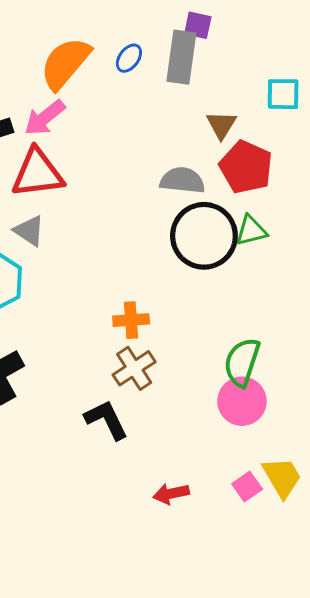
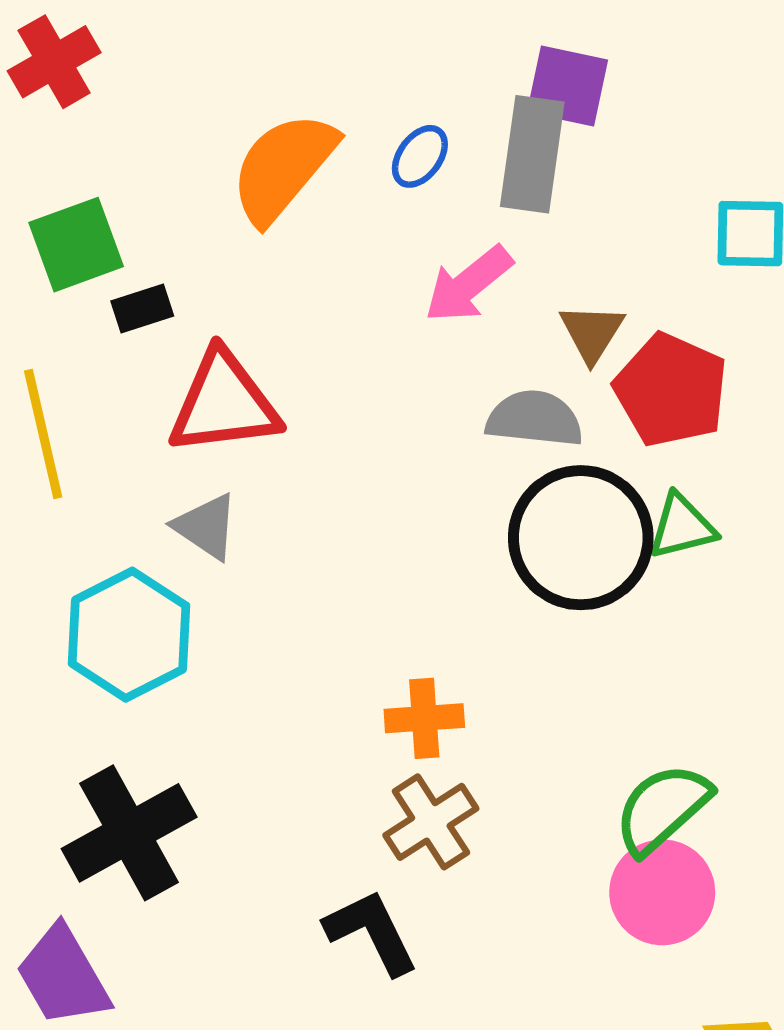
purple square: (198, 25) -> (568, 86), size x1.4
pink arrow: (45, 118) -> (468, 284), moved
brown triangle: (221, 125) -> (592, 333), moved
green semicircle: (242, 362) -> (662, 809), turned 30

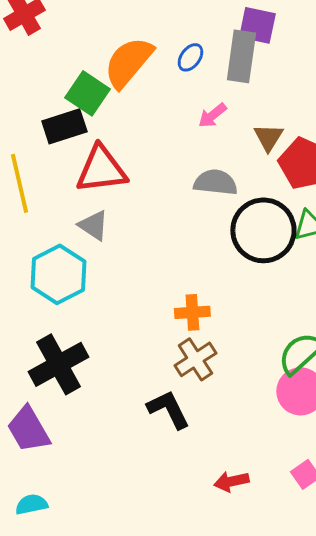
green square: (76, 245) -> (87, 93), moved, turned -36
pink arrow: (468, 284) -> (212, 115), size x0.7
black rectangle: (142, 308) -> (64, 126), size x1.6
gray semicircle: (534, 419) -> (215, 182), moved

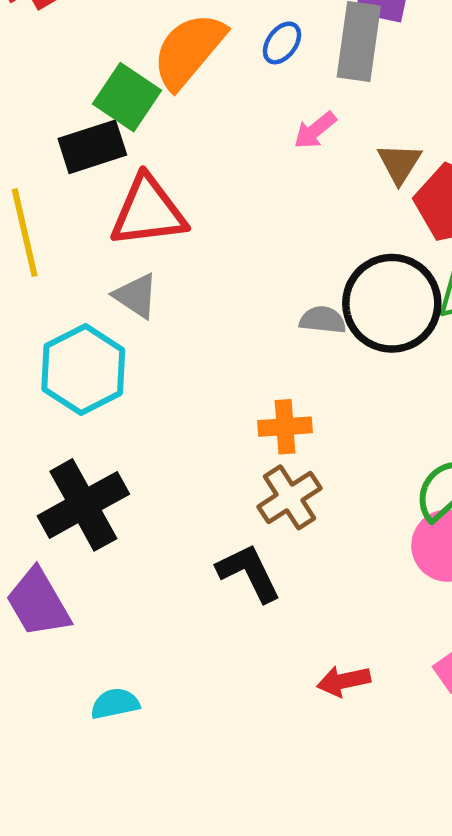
gray semicircle: (215, 182) -> (323, 320), moved, size x0.7
cyan semicircle: (31, 504) -> (115, 704), moved

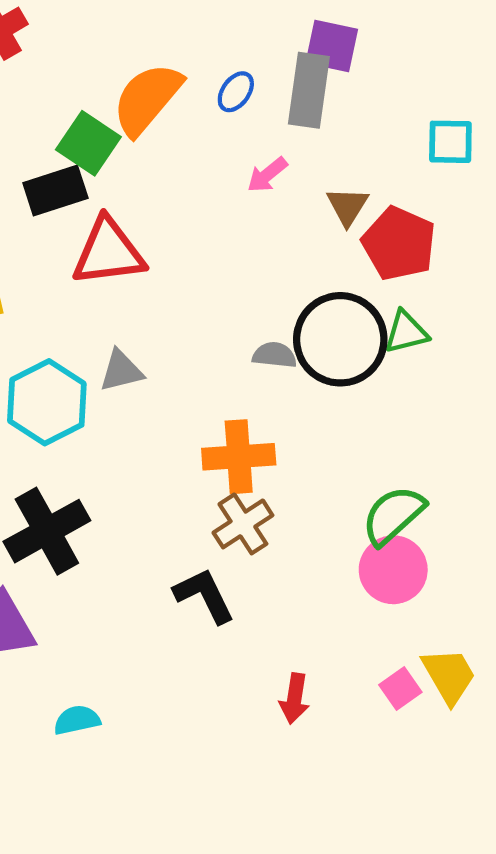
gray triangle: (136, 296) -> (121, 371), moved, turned -48
orange cross: (285, 427) -> (239, 457), size x1.4
red arrow: (344, 681) -> (294, 699), turned -69

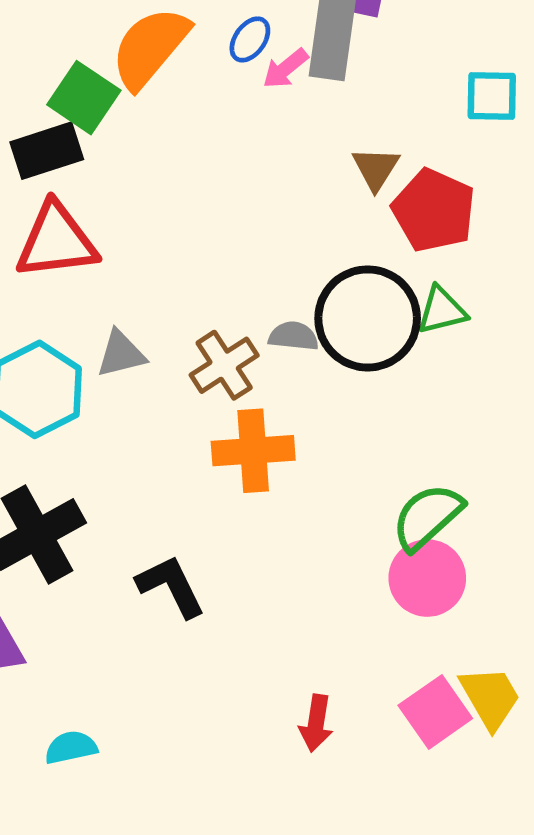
pink arrow: (267, 175) -> (285, 69), moved
red triangle: (108, 252) -> (56, 241), moved
brown cross: (243, 524) -> (224, 365), moved
black L-shape: (204, 595) -> (171, 586), moved
pink square: (400, 689) -> (435, 712), size x1.5

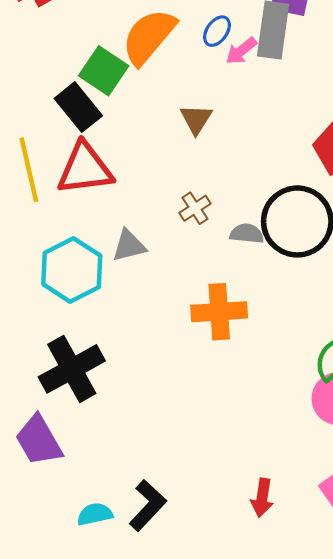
black rectangle: (47, 151) -> (78, 107), turned 69
brown triangle: (376, 168) -> (196, 119), moved
brown cross: (224, 365) -> (195, 208), moved, size x0.7
black L-shape: (171, 586) -> (148, 505), moved, turned 69

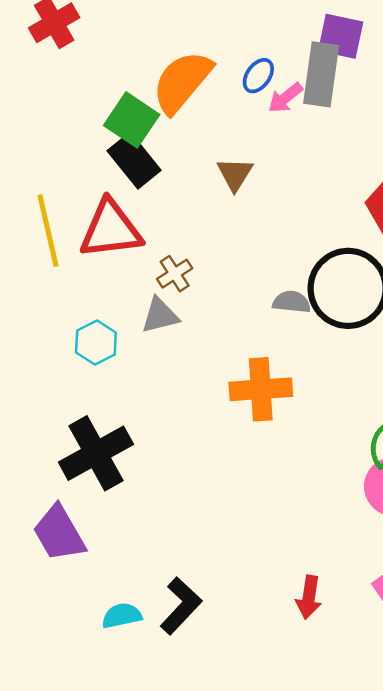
black rectangle: (78, 107) -> (134, 160), moved
brown cross: (195, 208) -> (175, 274), moved
cyan hexagon: (72, 270) -> (96, 343), size x0.6

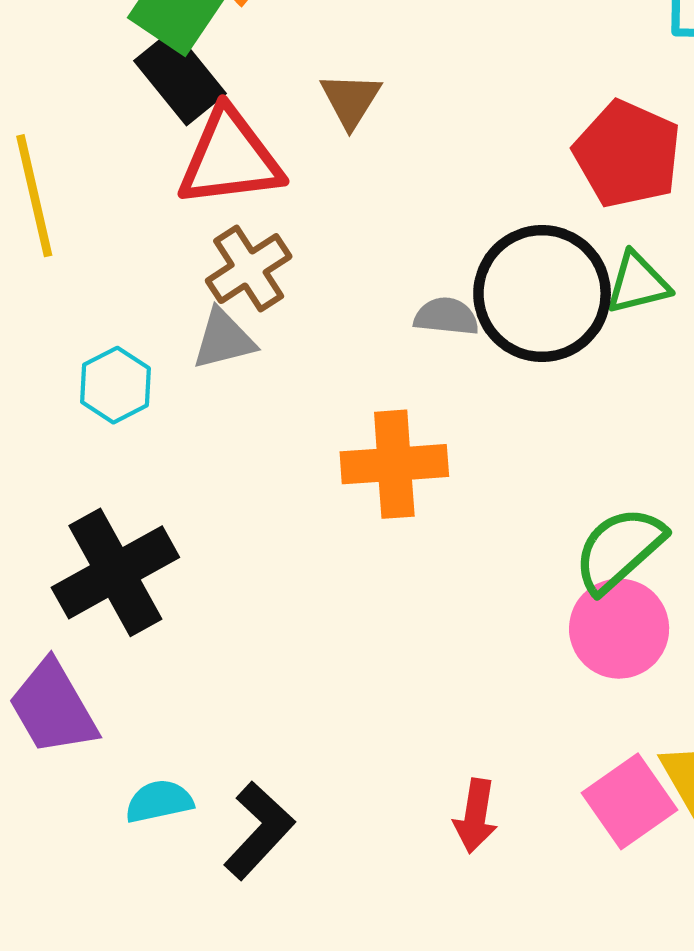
red triangle: (111, 229) -> (230, 158), moved
brown cross: (175, 274) -> (249, 269), size x1.4
cyan semicircle: (122, 616) -> (159, 801), moved

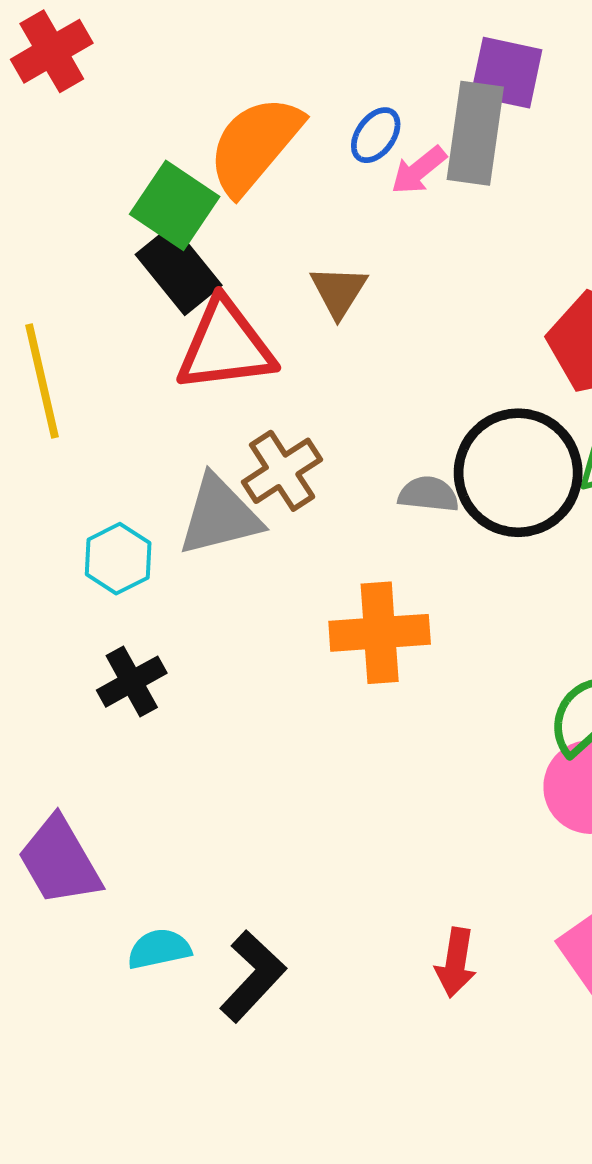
brown cross: (249, 269) -> (282, 471), moved
gray triangle: (224, 339) -> (220, 516), size x1.4
black cross: (115, 572) -> (132, 682), moved, size x0.6

